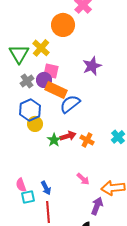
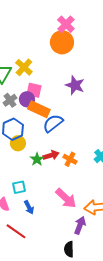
orange circle: (63, 25) -> (62, 42), moved
purple star: (92, 66) -> (75, 85), turned -30
pink arrow: (83, 179) -> (66, 198), size x1.6
cyan square: (28, 197) -> (19, 187), moved
red line: (48, 212) -> (16, 231), moved, turned -50

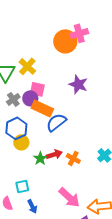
pink cross: (66, 24) -> (79, 33), moved, turned 30

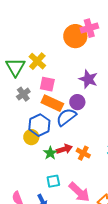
purple circle: (30, 98) -> (77, 102), moved
blue hexagon: (16, 128) -> (39, 125), moved
cyan square: (22, 186) -> (53, 181), moved

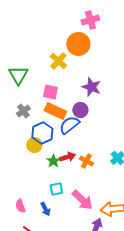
pink cross: (89, 28) -> (90, 20), moved
yellow cross: (37, 61) -> (58, 61), moved
gray cross: (23, 94) -> (23, 111), moved

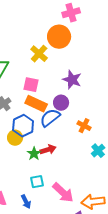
orange cross: (86, 161) -> (84, 126), moved

